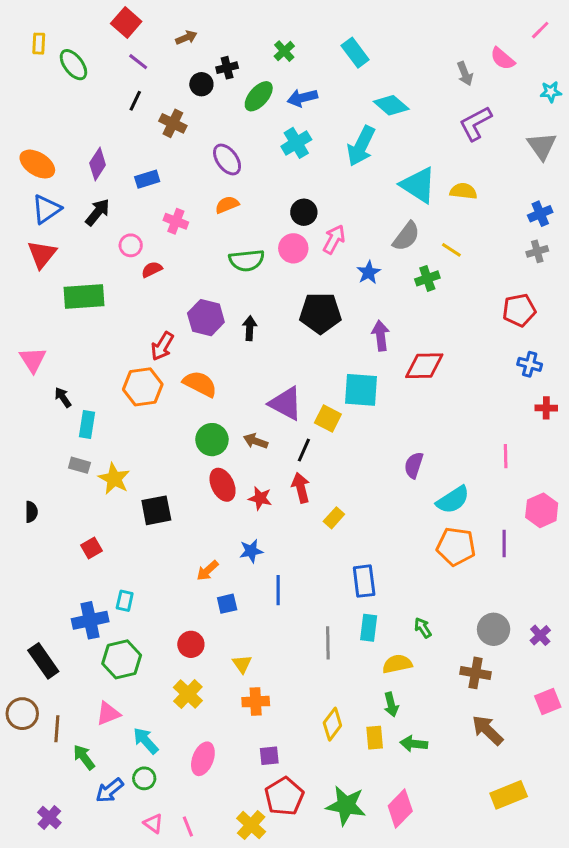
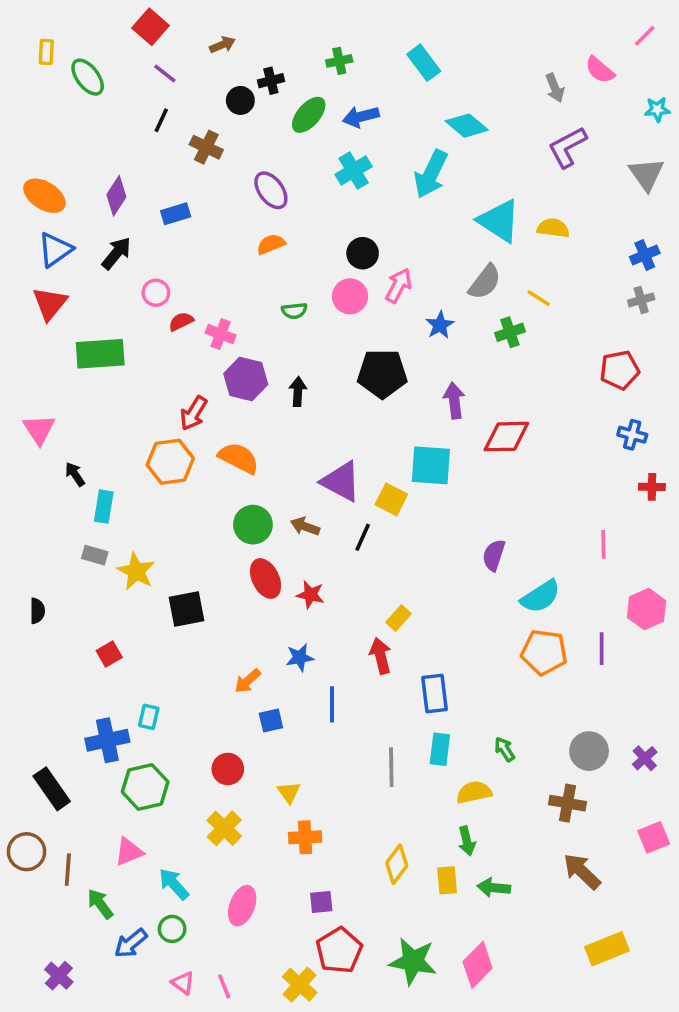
green cross: (284, 51) -> (339, 61), turned 30
pink cross: (176, 221) -> (221, 334), moved
green semicircle: (247, 260) -> (294, 311), size x0.6
red arrow: (301, 488) -> (381, 656), moved

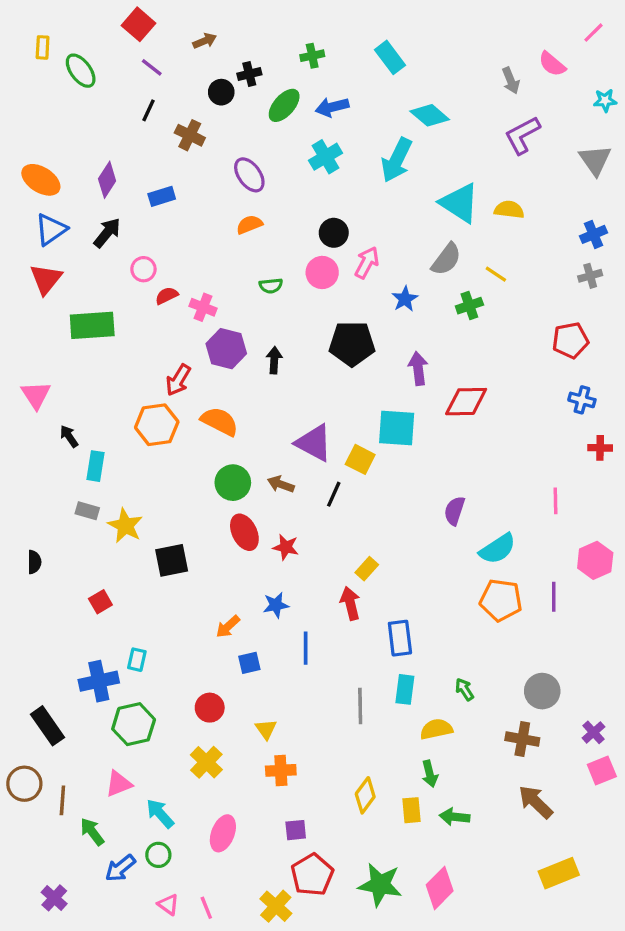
purple cross: (645, 758) -> (594, 732), moved

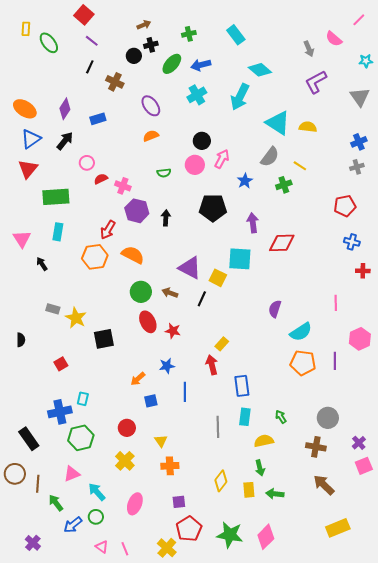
brown arrow: (205, 41) -> (144, 25), moved
cyan rectangle: (95, 466) -> (58, 232), moved

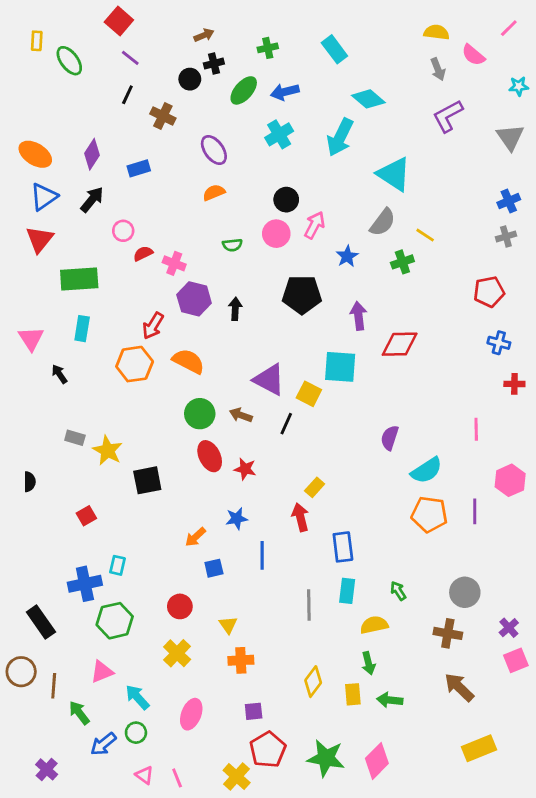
yellow semicircle: (308, 127) -> (436, 32), moved

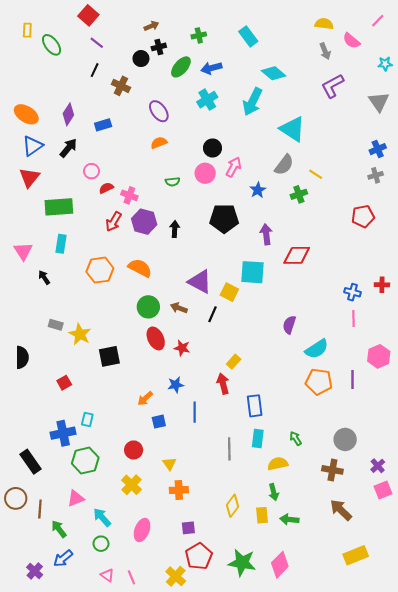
red arrow: (153, 326) -> (114, 222), moved
blue cross: (499, 343) -> (352, 292), moved
black semicircle: (30, 482) -> (22, 357), size x1.5
blue arrow: (103, 744) -> (63, 558), moved

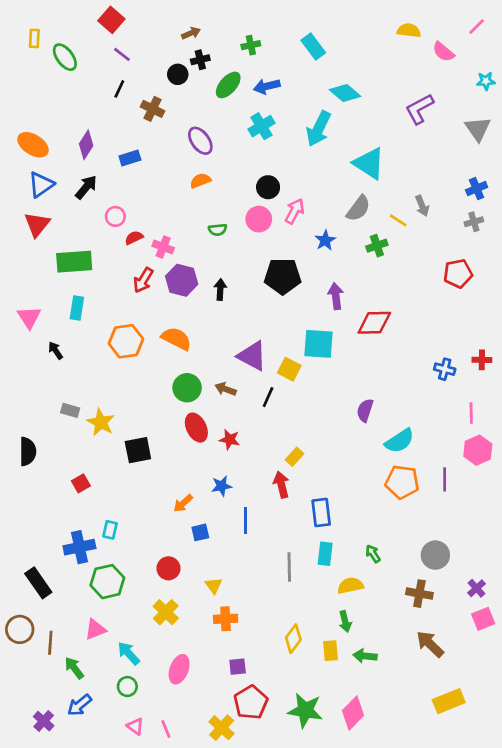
gray arrow: (325, 51) -> (422, 206), moved
pink line: (354, 318) -> (471, 413), moved

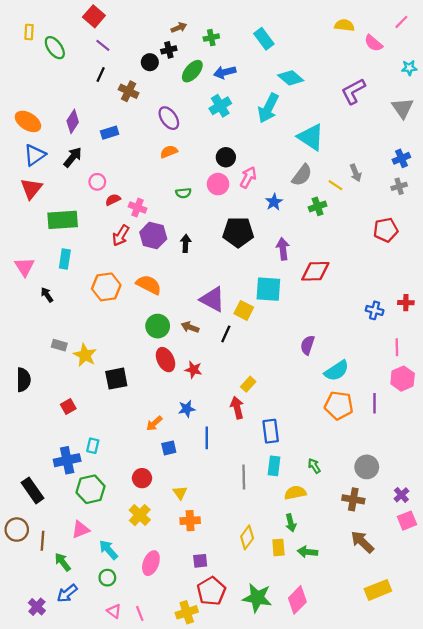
brown arrow: (191, 33) -> (179, 28), moved
yellow cross: (222, 728) -> (187, 612), turned 30

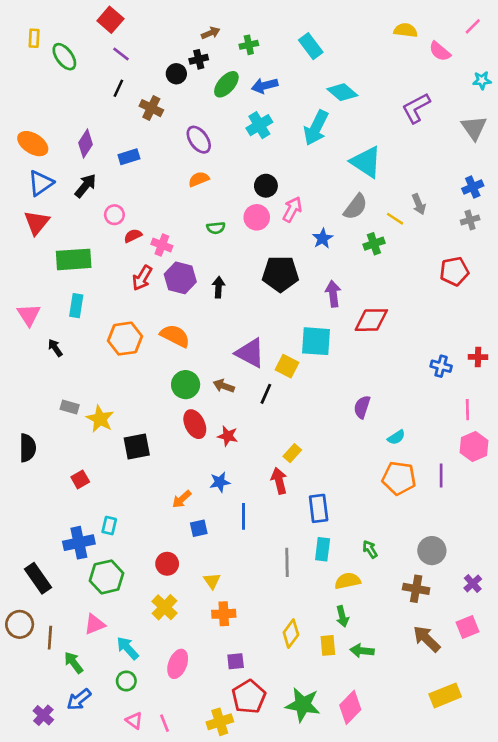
cyan semicircle: (337, 371) -> (396, 437), size x0.6
pink square: (407, 521) -> (467, 627), moved

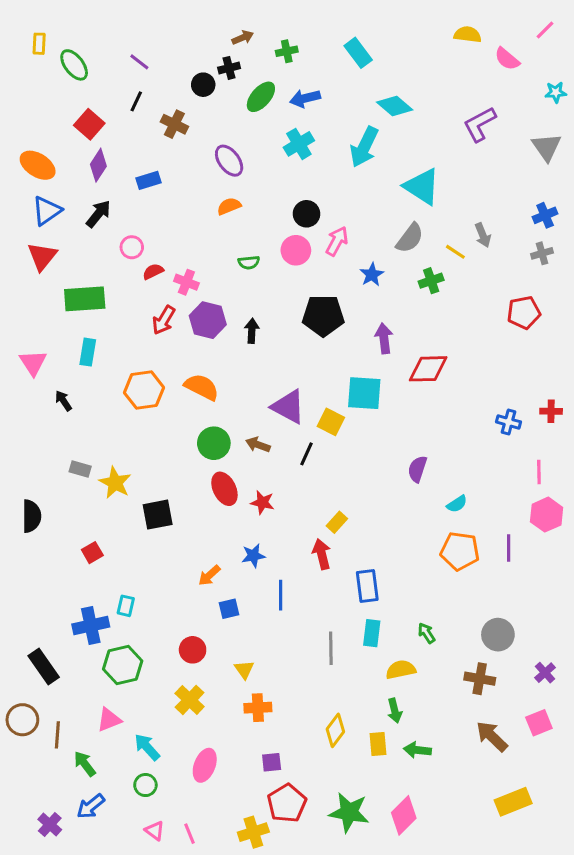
red square: (110, 20) -> (89, 124), moved

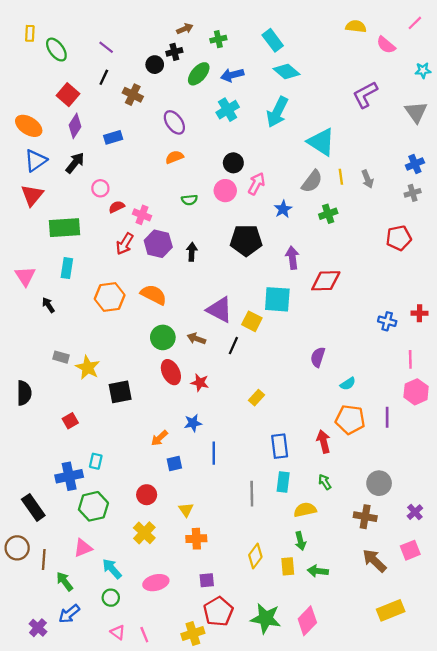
cyan diamond: (395, 106) -> (287, 72), moved
yellow line: (455, 252) -> (341, 177), moved, turned 49
red arrow: (322, 554) -> (324, 442), moved
pink ellipse: (205, 765) -> (156, 583), turned 55

